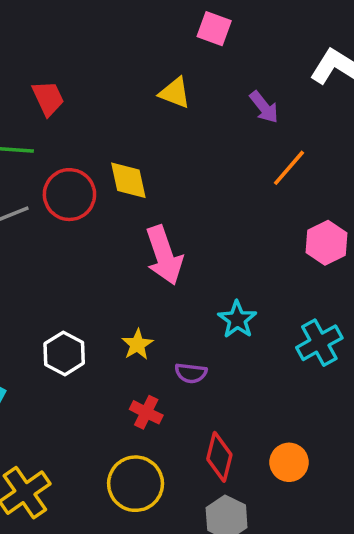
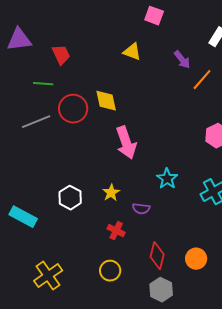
orange line: (289, 168) -> (202, 80), moved
yellow circle: (136, 484) -> (110, 271), size x0.7

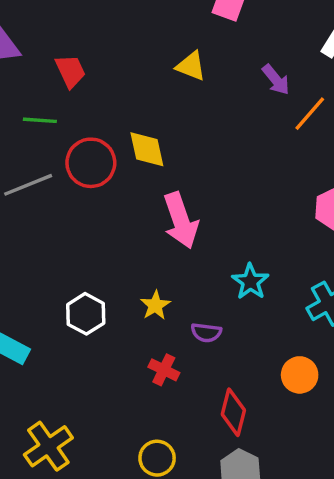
orange circle: (196, 259) -> (300, 375), moved
yellow circle: (110, 271) -> (157, 458), moved

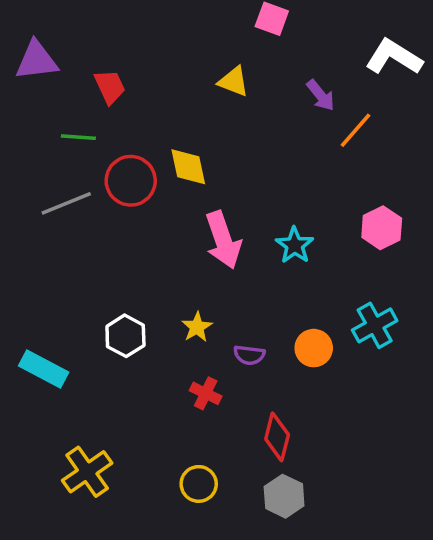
cyan star: (250, 282) -> (295, 245), moved
orange circle: (300, 375) -> (314, 348), moved

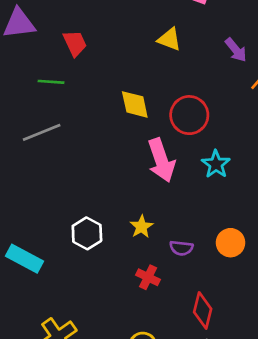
red circle: (131, 181) -> (189, 115), moved

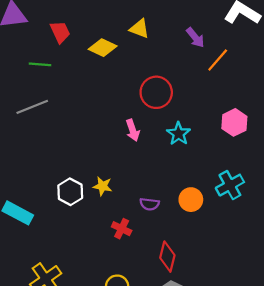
yellow diamond: (135, 104) -> (103, 48), moved, turned -52
pink arrow: (161, 160) -> (133, 130), size x0.6
yellow star: (141, 227) -> (103, 186), moved, turned -30

